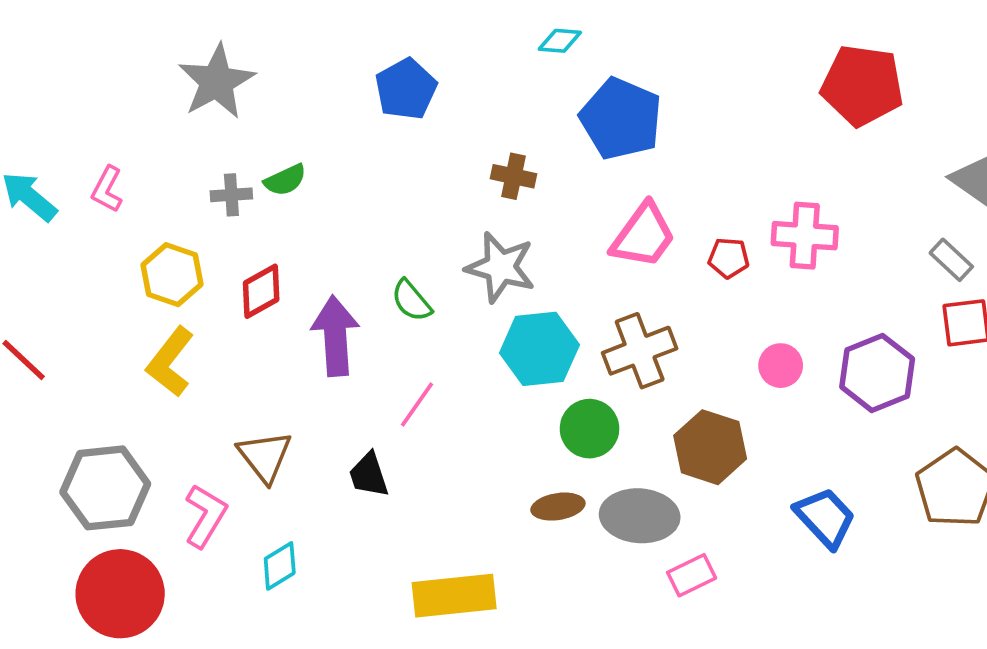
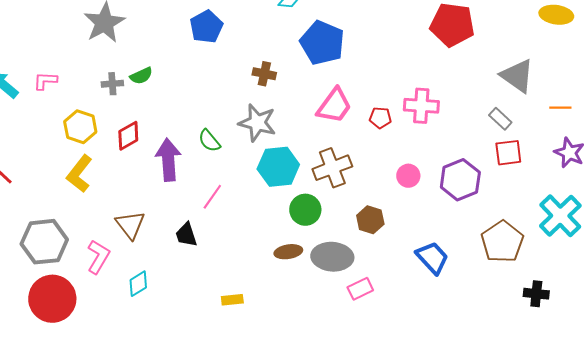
pink L-shape: (107, 189) -> (45, 81), turned 65
brown hexagon: (710, 447) -> (370, 220), size x0.7
yellow rectangle: (454, 596) -> (232, 300), size x0.5

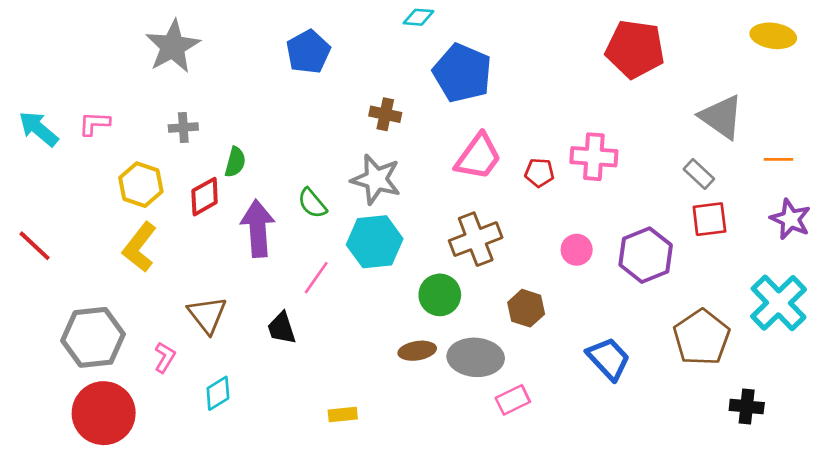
green semicircle: (141, 76) -> (235, 162), moved, turned -50
cyan hexagon: (278, 167) -> (375, 242), moved
pink L-shape: (98, 257) -> (165, 357), size x0.7

